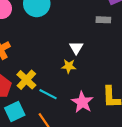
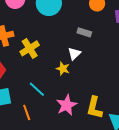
gray rectangle: (103, 20) -> (84, 32), moved
yellow cross: (26, 80) -> (30, 48), moved

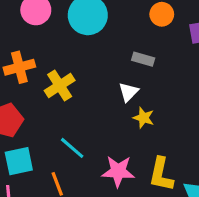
yellow star: (63, 69) -> (144, 118), moved
pink star: (67, 105) -> (118, 171), turned 30

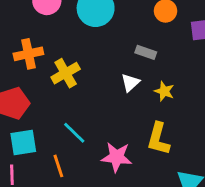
yellow star: (144, 118) -> (164, 91), moved
yellow L-shape: (161, 174) -> (158, 139), moved

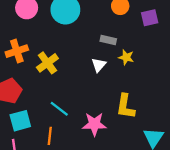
yellow star: (164, 91) -> (126, 57), moved
orange line: (58, 166) -> (50, 136), turned 30

